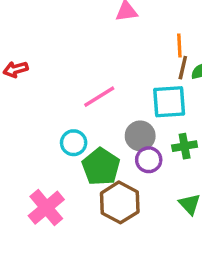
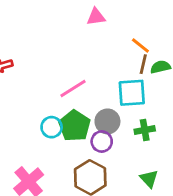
orange line: (179, 45) -> (140, 45), turned -48
purple circle: (149, 160) -> (102, 141), moved
green pentagon: (101, 167) -> (74, 126), moved

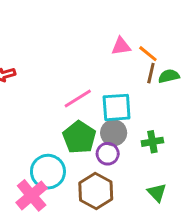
pink triangle: (96, 17) -> (121, 46), moved
cyan square: (132, 93) -> (117, 107), moved
cyan circle: (52, 127) -> (48, 172), moved, size x1.5

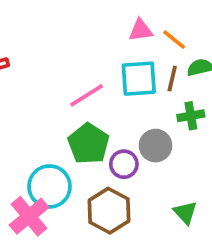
brown line: (151, 73) -> (172, 79), moved
cyan square: (117, 107) -> (139, 79), moved
gray circle: (114, 133) -> (155, 146), moved
green cross: (152, 142) -> (191, 116), moved

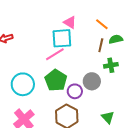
pink triangle: (141, 30) -> (70, 22), moved, turned 40
cyan square: (139, 79) -> (62, 38), moved
cyan circle: (49, 186) -> (23, 84), moved

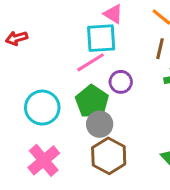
gray circle: (92, 81) -> (100, 124), moved
purple circle: (75, 91) -> (121, 82), moved

